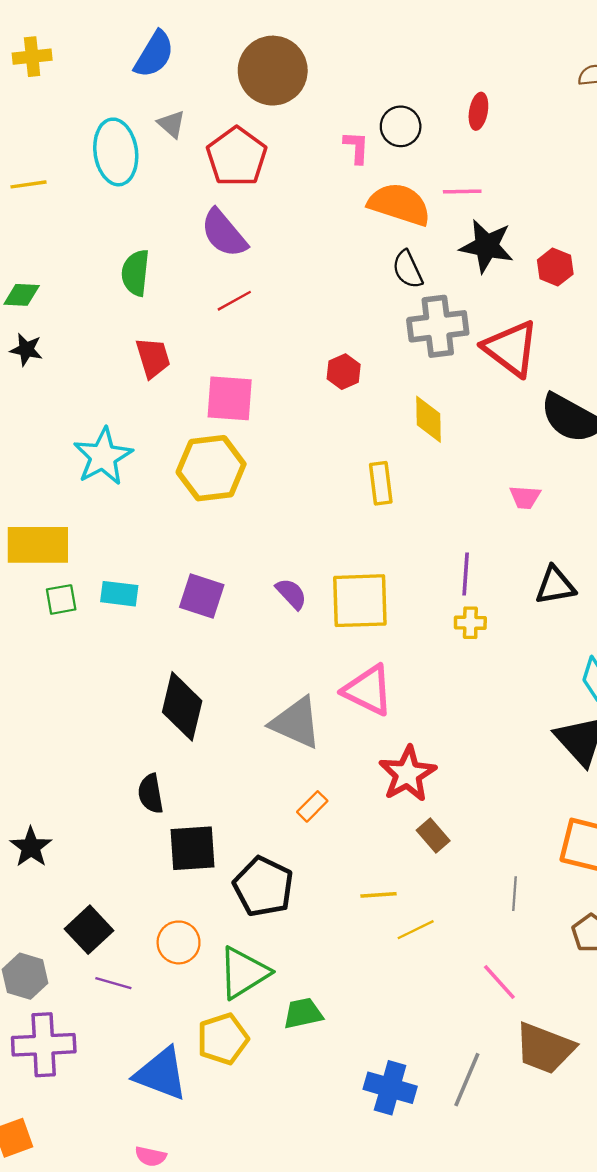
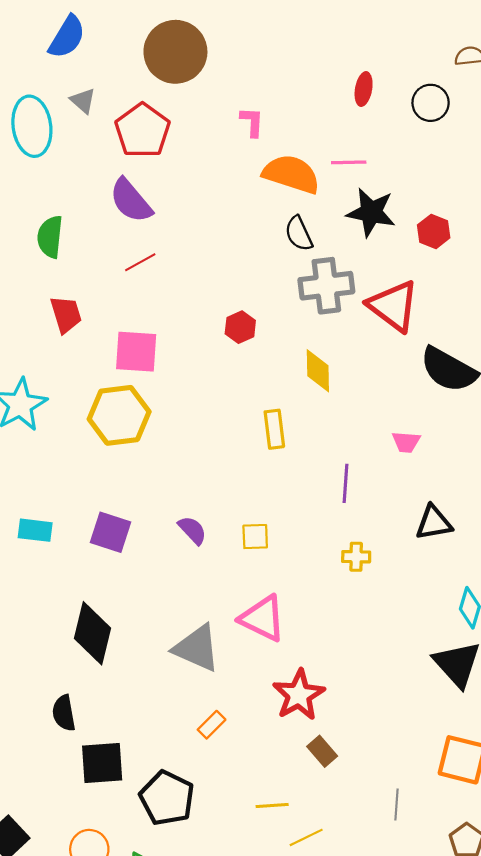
black circle: (401, 126) -> (431, 103), moved
purple line: (466, 574) -> (346, 483), moved
yellow square: (360, 601) -> (255, 537), size x0.5

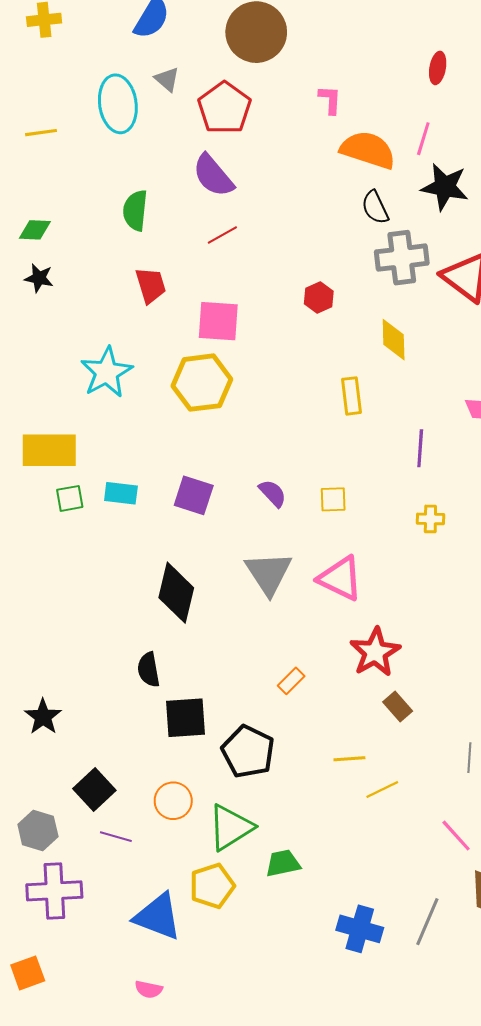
pink line: (349, 162) -> (423, 139), turned -72
gray triangle: (197, 648) -> (269, 573), moved, turned 33

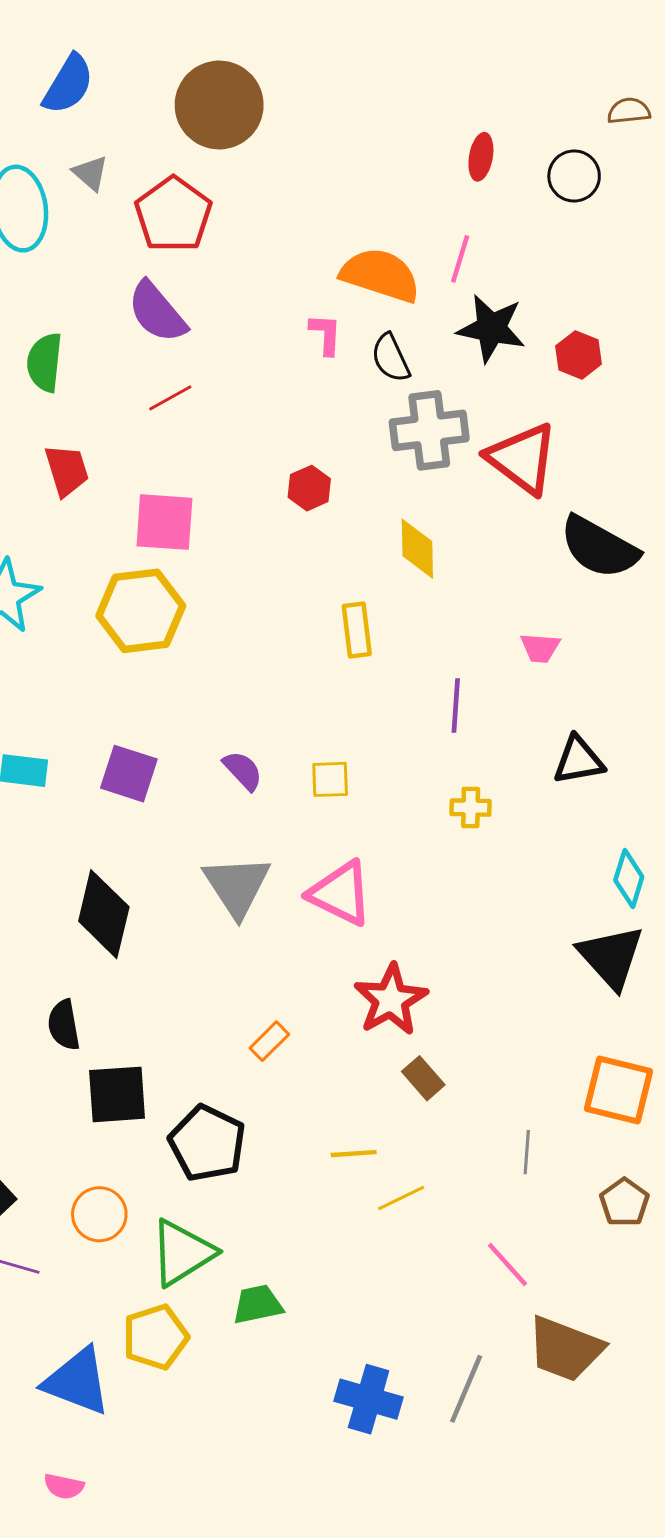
pink L-shape: (330, 100) -> (326, 334), moved

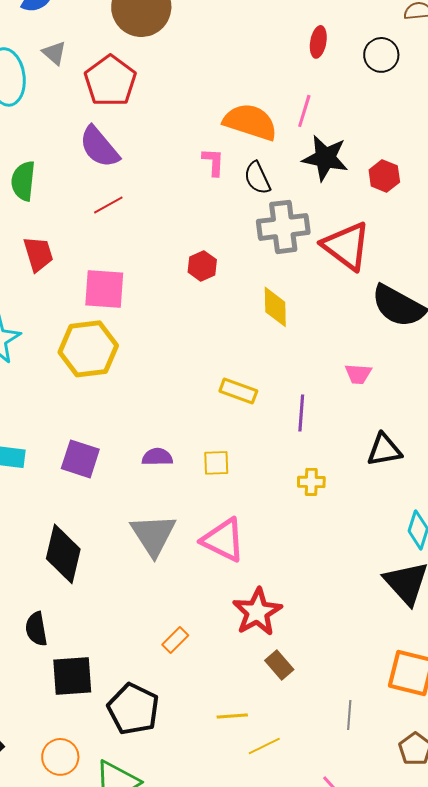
yellow rectangle: (357, 630) -> (238, 391), moved, turned -63
purple semicircle: (243, 771) -> (157, 457), turned -48

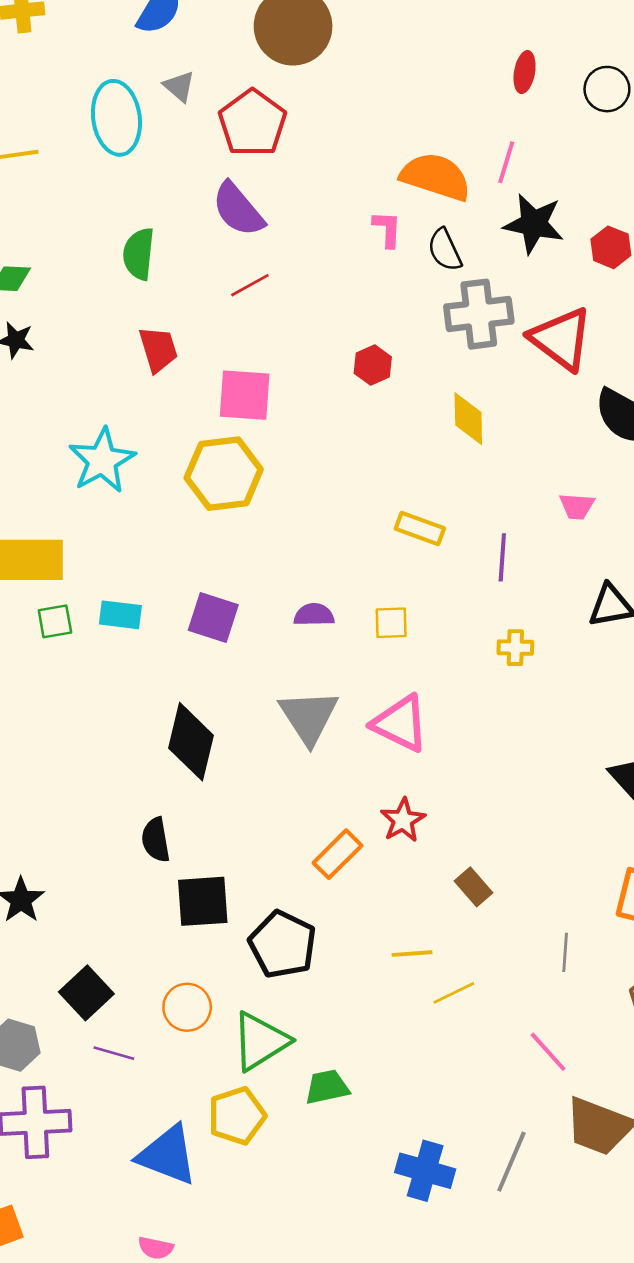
red star: (257, 612) -> (403, 820), moved, size x0.7
orange rectangle: (175, 640) -> (337, 854), size x1.4

